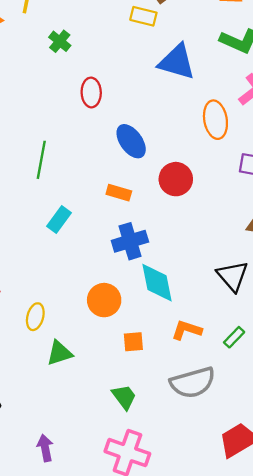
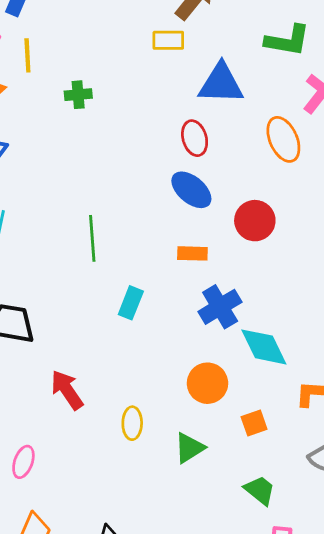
green cross: (60, 41) -> (78, 95), turned -30
red ellipse: (91, 92) -> (195, 138), moved
green triangle: (59, 353) -> (189, 448), moved

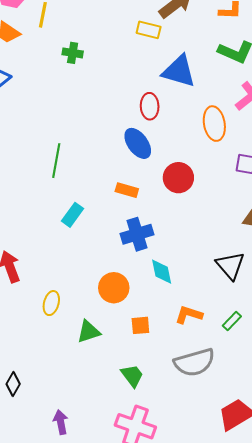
cyan diamond: (264, 347) -> (162, 272), size x0.7

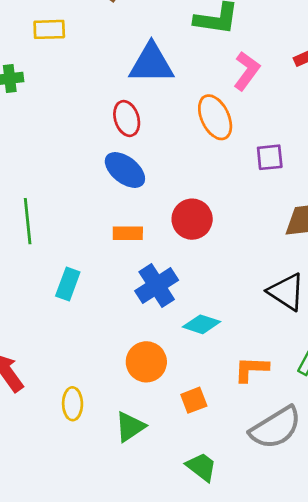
yellow rectangle: (149, 30) -> (49, 29), moved
red circle: (178, 178) -> (192, 219), moved
cyan diamond: (162, 272) -> (201, 324), turned -44

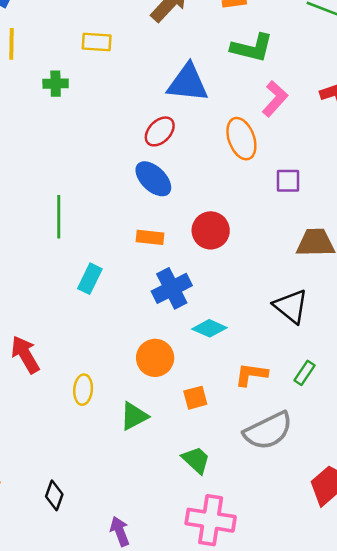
red ellipse: (127, 118) -> (160, 131), turned 56

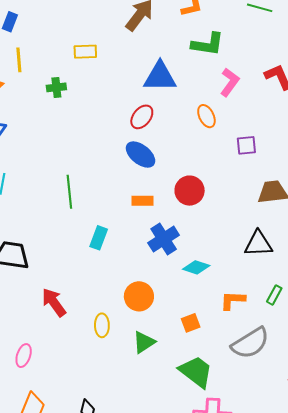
orange ellipse: (241, 139) -> (206, 116), size x0.7
black triangle: (291, 306) -> (258, 244), turned -36
orange circle: (155, 358) -> (139, 296), moved
green trapezoid: (196, 460) -> (196, 372), size x1.5

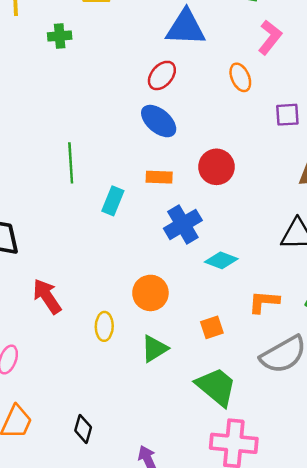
cyan rectangle: (99, 238) -> (113, 201), moved

